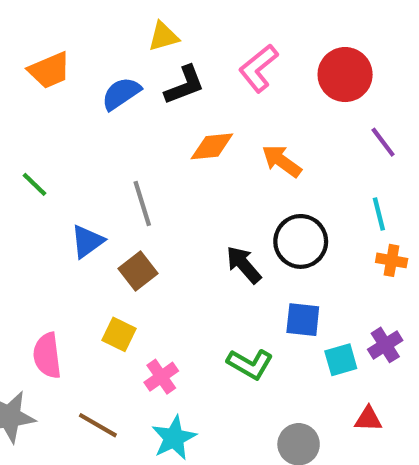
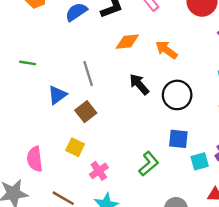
green line: (35, 184) -> (28, 63), turned -35
black arrow: (244, 265) -> (139, 84), moved
green L-shape: (250, 364) -> (149, 164), turned -70

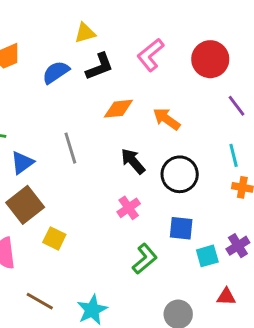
blue triangle: (57, 95) -> (22, 163), moved
brown square: (86, 112) -> (25, 205), moved, size x1.4
pink cross: (99, 171) -> (129, 208), moved

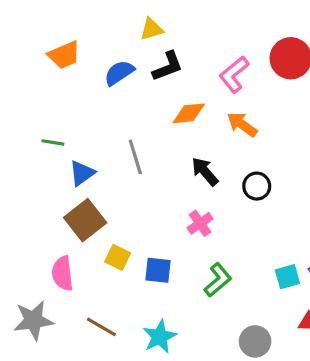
pink L-shape: (150, 55) -> (234, 74), moved
black circle: (180, 174) -> (257, 186), size x0.7
blue square: (181, 228) -> (158, 270), moved

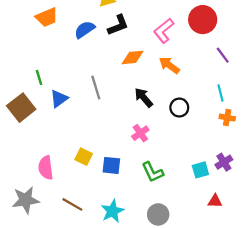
green line: (53, 142) -> (39, 77), turned 64
brown square: (85, 220) -> (21, 108), moved
green L-shape: (218, 280) -> (153, 172), turned 105
gray circle: (255, 341) -> (158, 214), moved

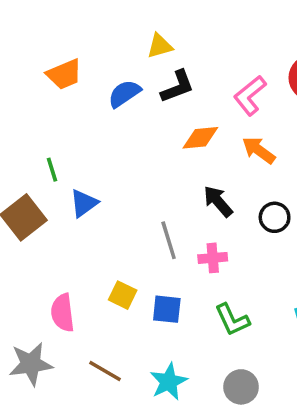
gray line: (96, 87) -> (169, 240), moved
pink cross: (140, 133) -> (213, 258), turned 30

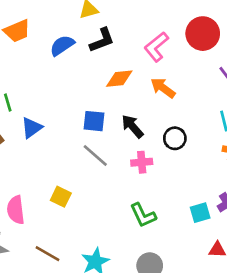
gray line: (169, 240) -> (95, 156), turned -32
pink cross: (213, 258) -> (142, 162), moved
blue square: (167, 309) -> (94, 121), moved

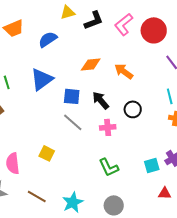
black L-shape: (102, 40) -> (94, 20), moved
pink L-shape: (156, 47) -> (124, 24), moved
blue triangle: (32, 128) -> (42, 79), moved, size x1.4

